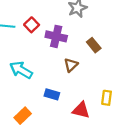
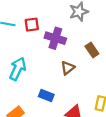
red square: (32, 25) -> (32, 25), turned 32
cyan arrow: (21, 70) -> (18, 69), turned 80

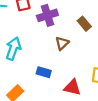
purple cross: (55, 38) -> (47, 15), turned -30

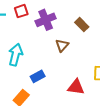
blue rectangle: (44, 72) -> (38, 76), moved, turned -40

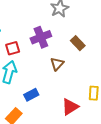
red square: (21, 11) -> (13, 48), moved
red triangle: (76, 87) -> (70, 107), turned -42

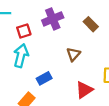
brown triangle: (57, 64) -> (73, 54), moved

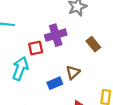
red square: (24, 31) -> (36, 48), moved
blue rectangle: (44, 78) -> (55, 83), moved

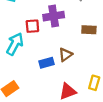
brown rectangle: (93, 44) -> (89, 30), turned -56

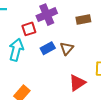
blue rectangle: (47, 63) -> (48, 48), moved

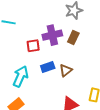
brown rectangle: (83, 20) -> (73, 38), moved, turned -64
cyan arrow: (16, 50) -> (21, 77), moved

